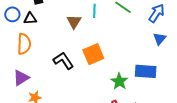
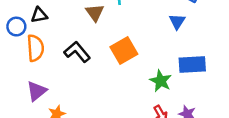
blue circle: (12, 14) -> (16, 27), moved
blue triangle: (160, 39) -> (177, 21), moved
black L-shape: (63, 61) -> (77, 52), moved

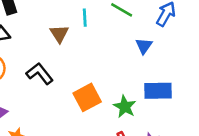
orange square: (124, 51) -> (87, 97), moved

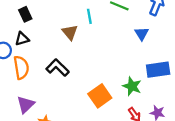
orange square: (87, 97) -> (100, 96), moved

